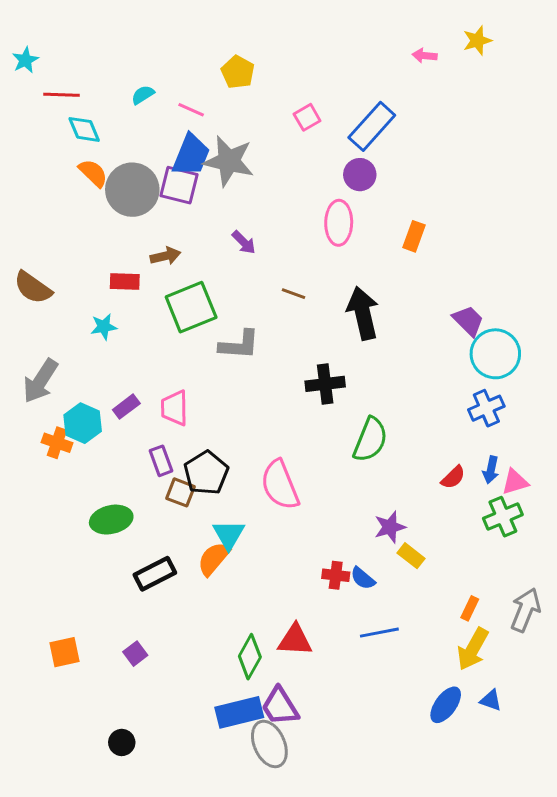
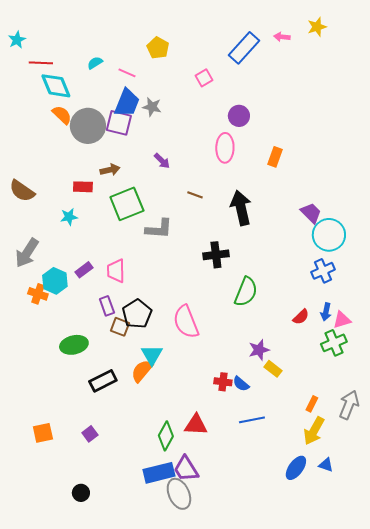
blue rectangle: (372, 126) -> (244, 48), moved
cyan diamond: (84, 129) -> (56, 86), size x1.4
gray star: (229, 161) -> (152, 107), size x0.6

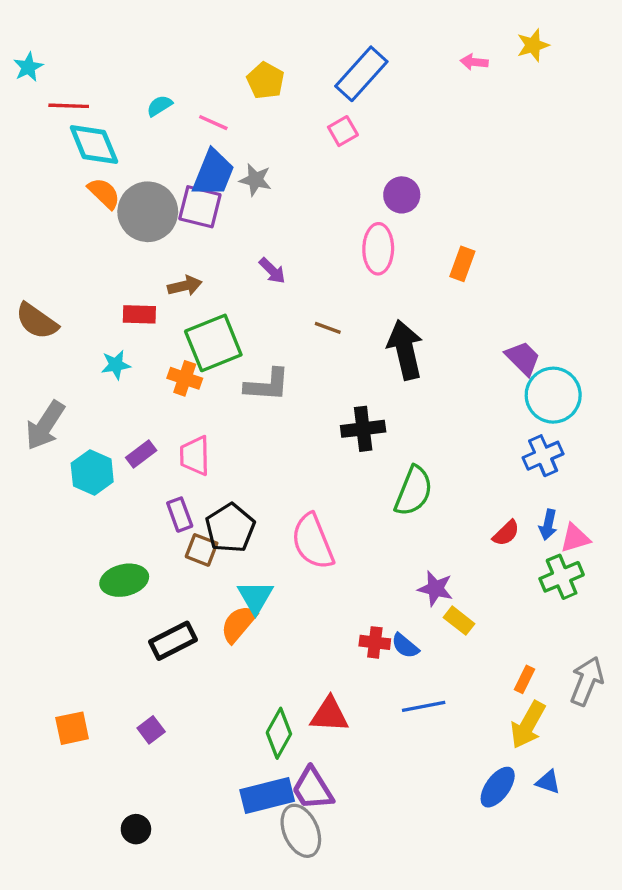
blue rectangle: (244, 48) -> (361, 74), moved
orange cross: (38, 294) -> (185, 378), moved
purple star: (259, 350) -> (435, 589), turned 30

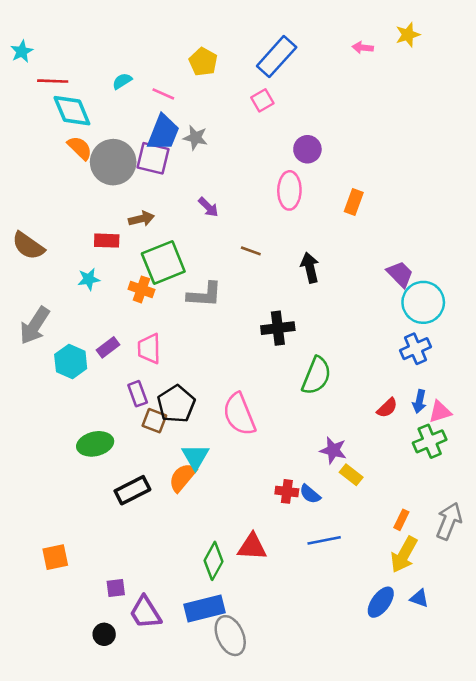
black arrow: (405, 350) -> (310, 268), size x0.7
purple square: (151, 730) -> (116, 588), moved, turned 30
purple trapezoid: (313, 789) -> (145, 612), moved

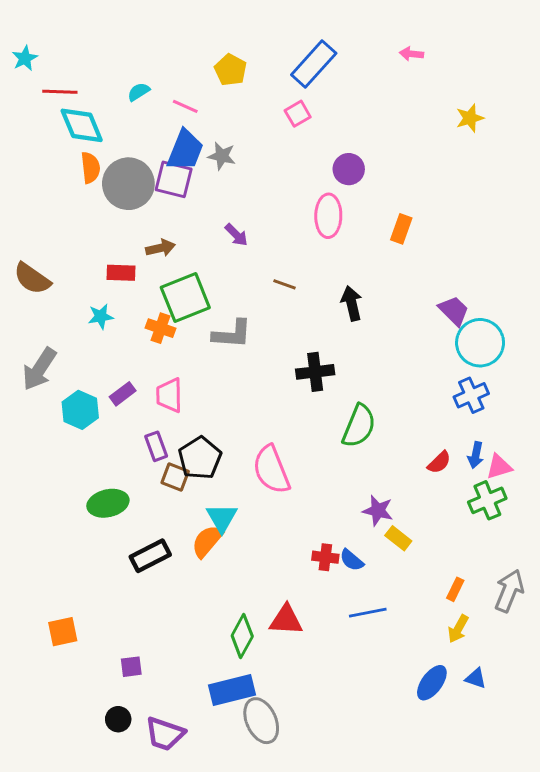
yellow star: (408, 35) -> (470, 118), moved
orange semicircle: (80, 148) -> (90, 168), turned 40
yellow arrow: (404, 555) -> (458, 629), size x0.7
purple trapezoid: (145, 612) -> (165, 734), moved, turned -39

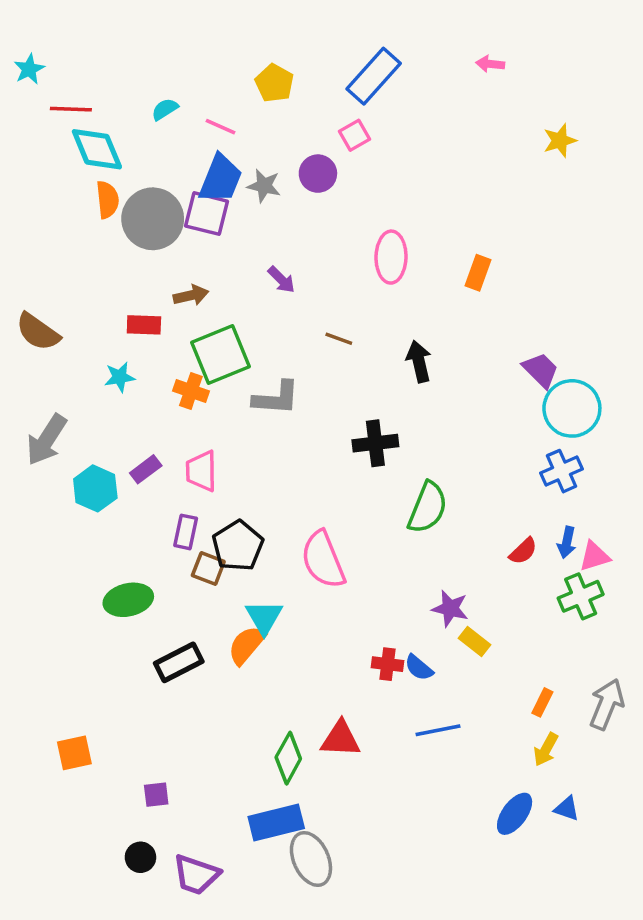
purple circle: (349, 169) -> (318, 174), moved
purple rectangle: (156, 446) -> (186, 532), turned 32

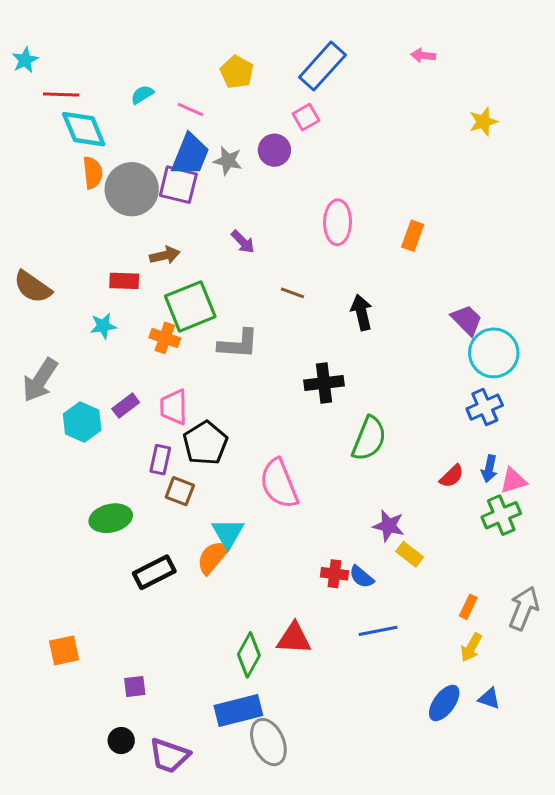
black pentagon: (238, 546) -> (205, 443), moved

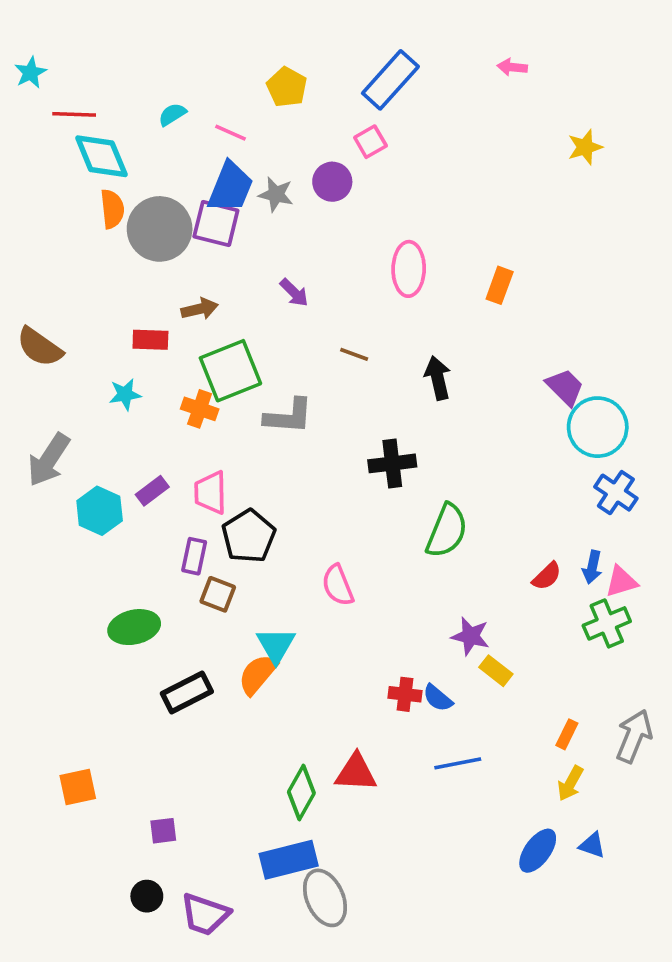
blue cross: (485, 407) -> (616, 493), moved, turned -32
pink semicircle: (279, 484) -> (338, 585), size x0.7

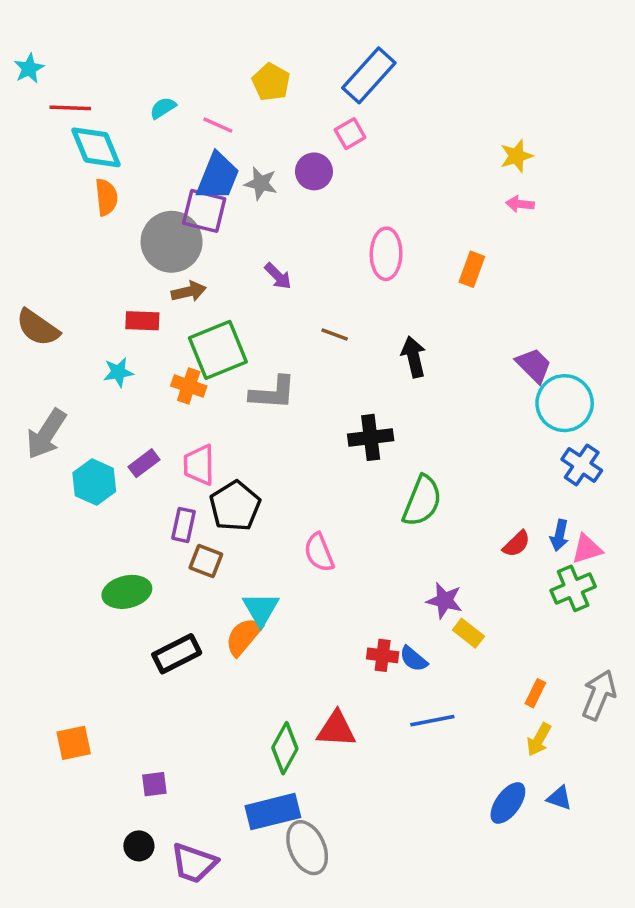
pink arrow: (512, 67) -> (520, 204), moved
yellow star: (585, 147) -> (517, 156), moved
gray circle: (160, 229) -> (172, 242), moved

